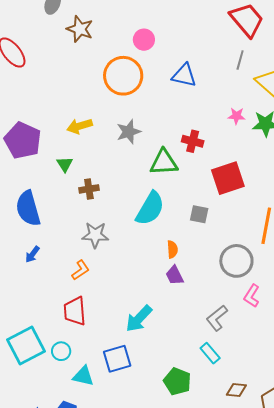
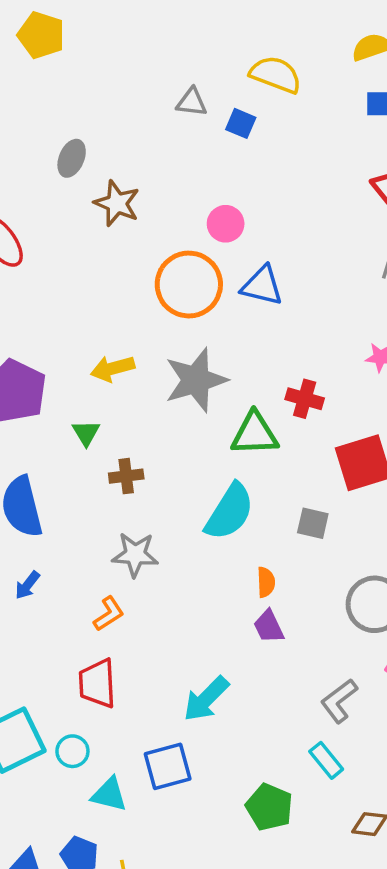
blue triangle: (184, 75) -> (262, 286), moved
gray star: (129, 132) -> (196, 380), size x1.5

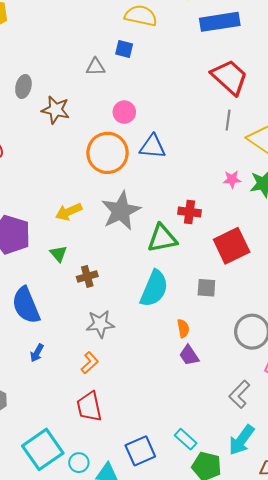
gray triangle: (192, 102) -> (96, 67), moved
cyan arrow: (206, 699) -> (241, 440), moved
cyan circle: (72, 751) -> (79, 463), moved
cyan rectangle: (326, 760) -> (186, 439), moved

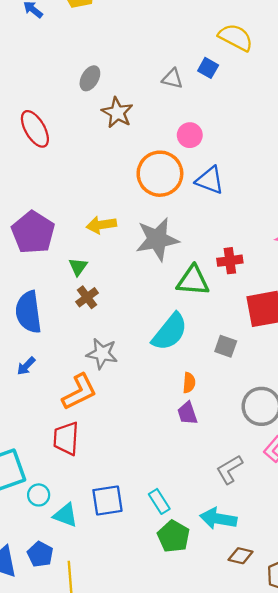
red cross: (189, 212) -> (230, 261), turned -30
brown cross: (87, 276) -> (87, 297), moved, turned -36
orange L-shape: (90, 363) -> (79, 392), size x1.6
cyan arrow: (241, 440) -> (218, 519), turned 48

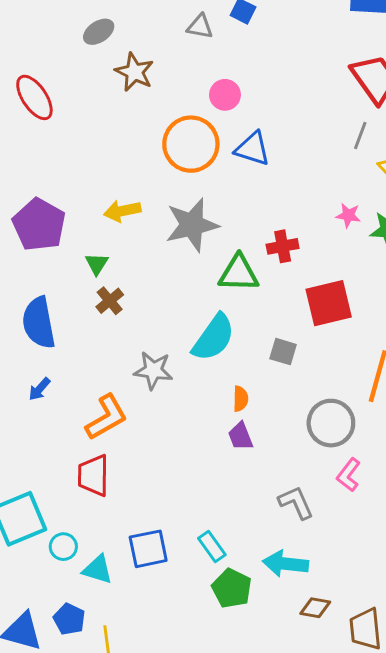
gray ellipse: (90, 78) -> (99, 32), turned 30
gray star: (102, 354) -> (153, 370), moved
gray L-shape: (230, 469) -> (296, 503), turned 100

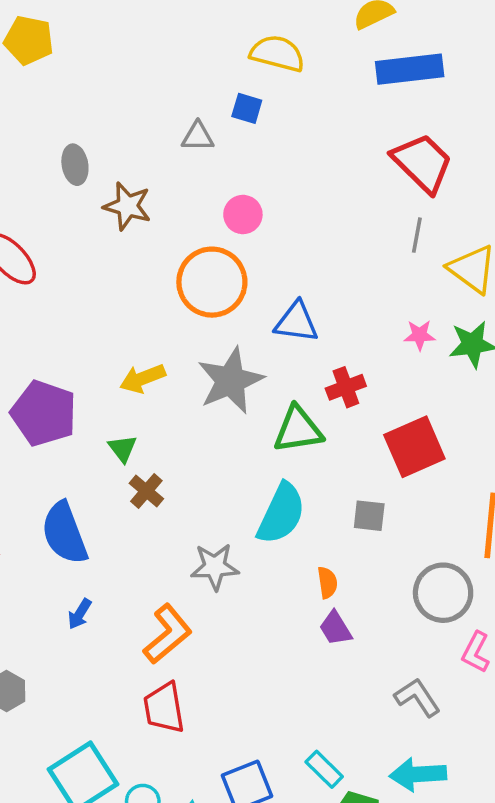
gray ellipse: (99, 32) -> (75, 165), turned -56
blue triangle: (253, 149) -> (296, 322), moved

